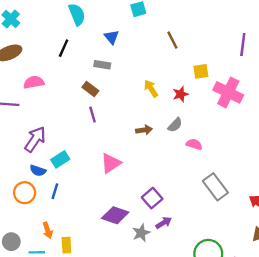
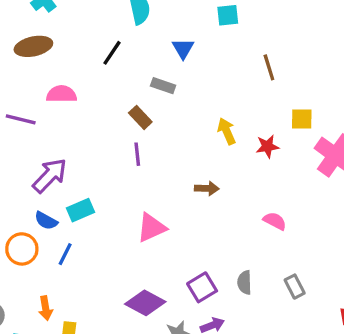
gray semicircle: (175, 125) -> (245, 282), moved, turned 126
gray rectangle: (215, 187) -> (295, 287), size x0.6

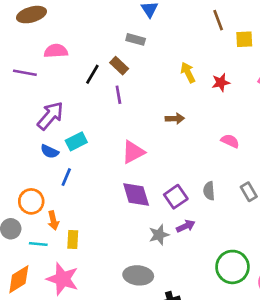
black line: (112, 53) -> (92, 74), moved
yellow square: (302, 119) -> (244, 39), moved
orange circle: (22, 249) -> (31, 201), moved
purple diamond: (145, 303) -> (136, 195), moved, turned 48

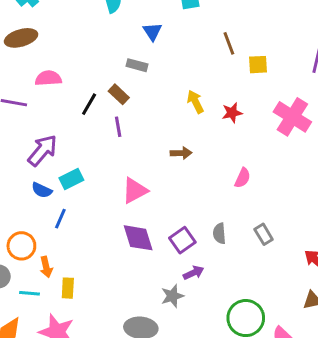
pink semicircle: (230, 141) -> (243, 178), turned 90
gray star: (159, 235) -> (172, 296), moved

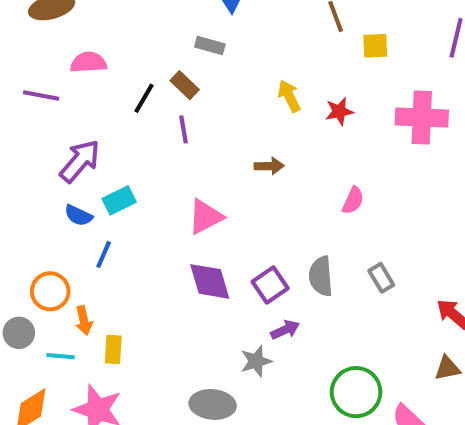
pink cross: (292, 117) -> (422, 118), turned -30
gray semicircle: (219, 233) -> (321, 276), size x1.4

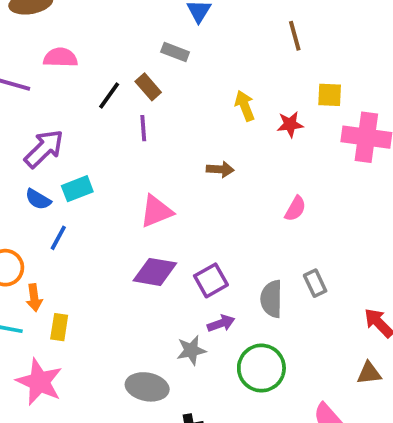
yellow square: (375, 46) -> (330, 95), moved
gray semicircle: (321, 276) -> (271, 299), moved
purple diamond: (210, 281) -> (155, 272), turned -69
green circle: (356, 392) -> (261, 368), moved

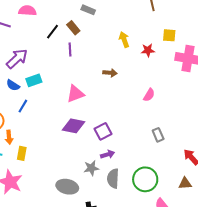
gray semicircle: (271, 299) -> (113, 178), moved
green circle: (261, 368) -> (145, 179), moved

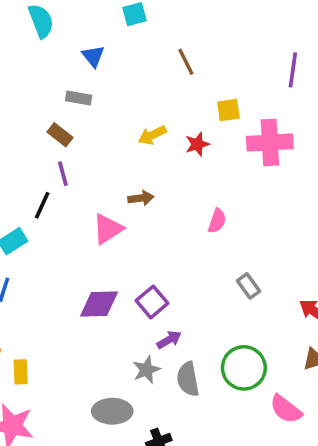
black line: (53, 32) -> (42, 205), moved
yellow arrow: (124, 40) -> (152, 135), turned -84
pink triangle: (75, 94) -> (108, 229), moved

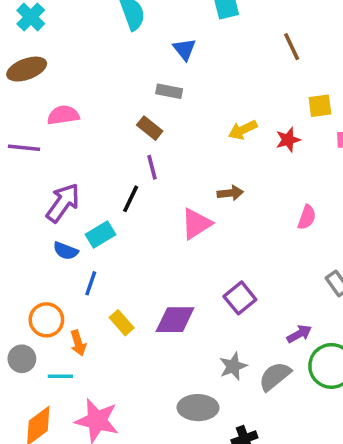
brown line: (186, 62) -> (292, 47), moved
purple diamond: (99, 304) -> (175, 320), moved
purple arrow: (169, 340) -> (299, 334), moved
yellow rectangle: (21, 372) -> (122, 323), moved, turned -40
gray semicircle: (188, 379) -> (275, 376), turned 60

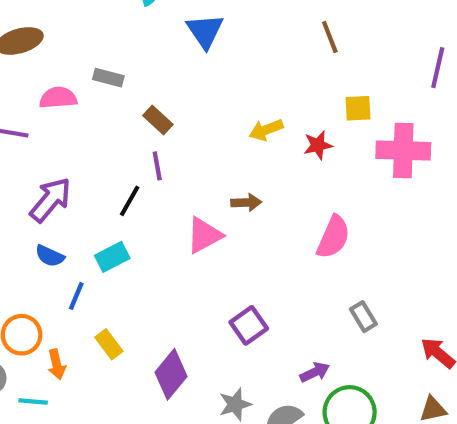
blue triangle: (184, 49) -> (205, 31), size x1.4
gray rectangle: (169, 91) -> (108, 78), moved
pink semicircle: (307, 217) -> (333, 237), size x1.5
cyan rectangle: (100, 235) -> (112, 257), moved
purple diamond: (175, 320) -> (171, 374), moved, turned -54

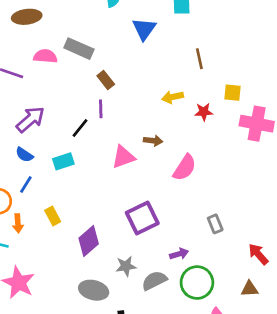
brown line: (330, 37) -> (199, 59), moved
gray rectangle: (108, 78) -> (79, 49), size x1.5
pink semicircle: (333, 237) -> (185, 168), moved
blue line: (76, 296) -> (26, 184), moved
purple square: (249, 325) -> (142, 218), size x1.4

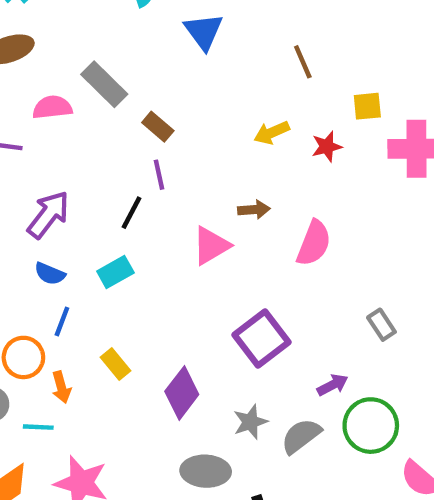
gray rectangle: (79, 49) -> (104, 84), turned 32

